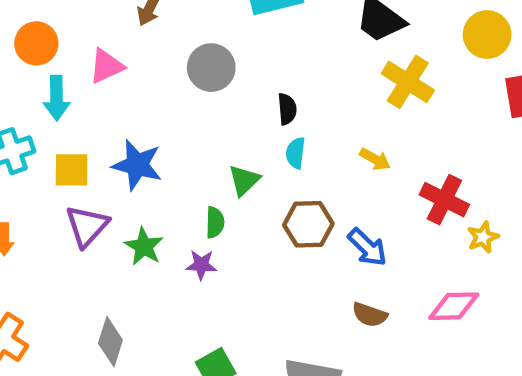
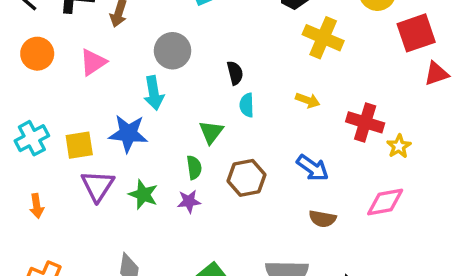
cyan arrow: (56, 98) -> (154, 93), moved
brown hexagon: (308, 224) -> (247, 178), moved

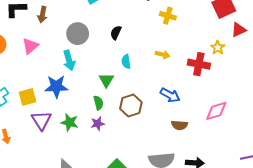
yellow cross: (323, 38) -> (168, 16), size x0.7
black semicircle: (235, 73) -> (116, 33), moved, turned -136
yellow star: (399, 146) -> (218, 48), moved

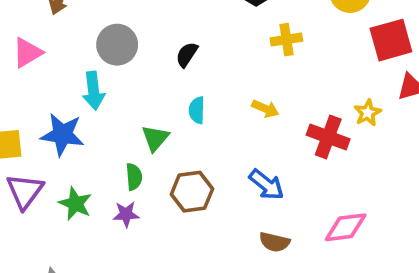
yellow cross: (168, 16) -> (286, 40), turned -35

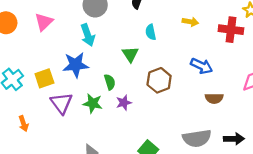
green semicircle: (134, 177) -> (110, 82), moved

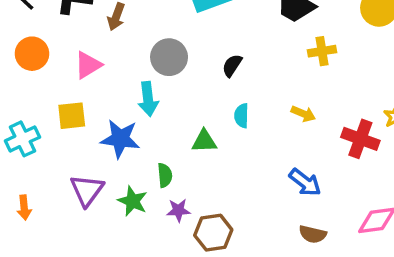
green triangle: (130, 54) -> (204, 141), turned 48
yellow square: (44, 78) -> (72, 116), moved
brown hexagon: (159, 80) -> (213, 233), moved

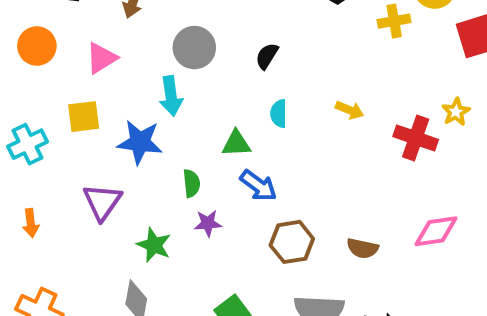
yellow cross: (322, 51) -> (394, 21), moved
blue arrow: (305, 182) -> (258, 186), moved
green star: (133, 201) -> (154, 245), moved
brown hexagon: (213, 233) -> (292, 242), moved

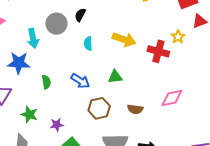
gray circle: (194, 48) -> (56, 24), moved
yellow arrow: (350, 110) -> (124, 39), size x1.6
green triangle: (236, 144) -> (115, 77), moved
purple star: (208, 223) -> (57, 125), moved

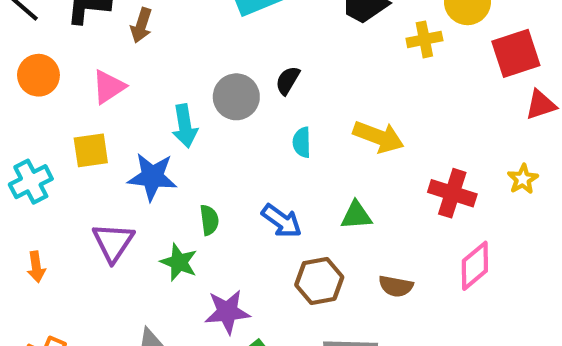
yellow star: (178, 37) -> (523, 179), moved
red cross: (158, 51) -> (452, 193), moved
pink diamond: (172, 98) -> (475, 266), turned -30
green star: (29, 114) -> (179, 262), moved
purple star: (57, 125) -> (227, 312), size x1.5

